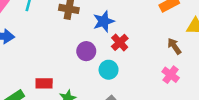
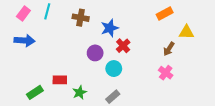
brown arrow: (174, 46) -> (169, 49), turned -112

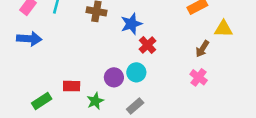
purple circle: (95, 53) -> (114, 77), moved

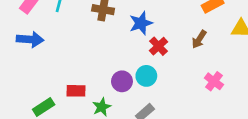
brown arrow: (202, 49) -> (199, 39), moved

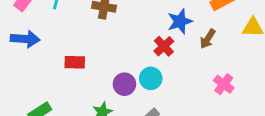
blue star: (141, 23) -> (180, 21), moved
red rectangle: (76, 91) -> (75, 62), moved

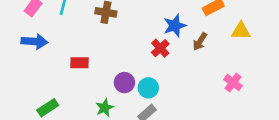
cyan circle: (151, 78) -> (148, 88), moved
pink cross: (224, 84) -> (233, 83), moved

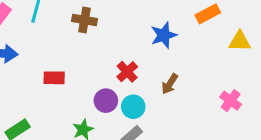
brown arrow: (200, 42) -> (170, 84), moved
red cross: (160, 48) -> (127, 72), moved

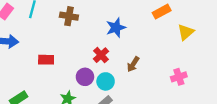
blue star: (164, 35) -> (116, 28), moved
yellow triangle: (240, 41) -> (186, 32), turned -42
pink cross: (231, 101) -> (179, 77), turned 35

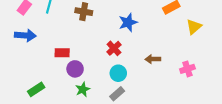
brown arrow: (133, 64) -> (153, 59), moved, turned 56
purple circle: (85, 77) -> (75, 69), moved

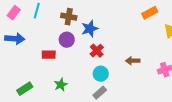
blue star: (128, 22) -> (90, 29), moved
purple circle: (75, 69) -> (67, 40), moved
green star: (83, 89) -> (61, 85), moved

